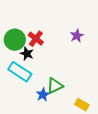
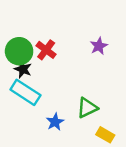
black star: (27, 54) -> (23, 69), moved
green triangle: (55, 86) -> (87, 108), moved

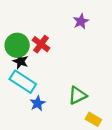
purple star: (99, 46) -> (81, 21), moved
blue star: (55, 122) -> (38, 103), moved

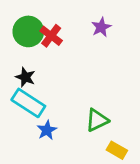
red cross: (41, 44) -> (51, 36), moved
green circle: (17, 45) -> (28, 31), moved

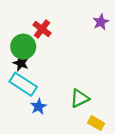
purple star: (101, 27) -> (101, 22), moved
green circle: (28, 31) -> (23, 47), moved

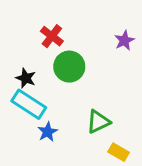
purple star: (101, 22) -> (124, 40), moved
green circle: (23, 47) -> (69, 67), moved

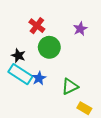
purple star: (124, 40) -> (80, 29), moved
blue star: (48, 132) -> (39, 78), moved

